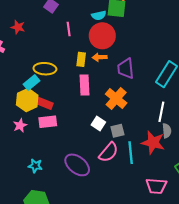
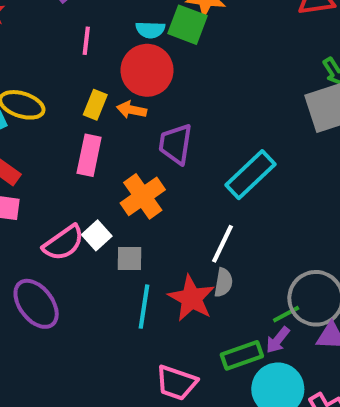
pink semicircle: (109, 152) -> (64, 243), moved

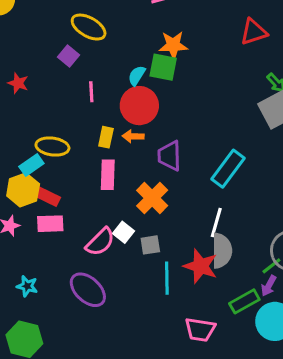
cyan semicircle: (150, 30) -> (137, 76), turned 130
gray semicircle: (223, 283) -> (222, 251), size x1.6

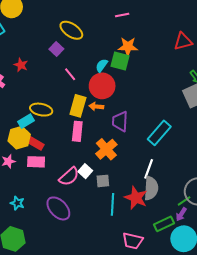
pink line: (91, 92) -> (70, 74), turned -40
yellow rectangle: (106, 137) -> (78, 106), size x1.5

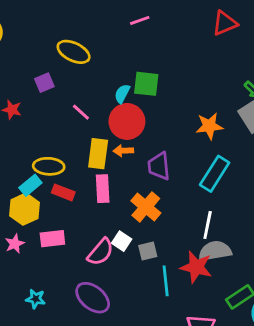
red triangle: (183, 41) -> (225, 23), moved
orange star: (128, 47) -> (209, 126), moved
purple square: (56, 49) -> (44, 83), moved, turned 32
red rectangle: (36, 143) -> (63, 192), moved
gray semicircle: (151, 188) -> (215, 251), turned -95

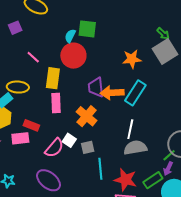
pink line: (81, 112) -> (33, 57), moved
orange arrow: (123, 151) -> (112, 93), moved, size x1.6
red rectangle: (63, 192) -> (31, 125), moved
red star: (196, 267) -> (125, 180), moved

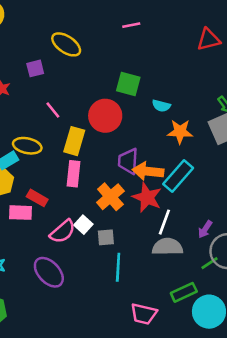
cyan semicircle: (70, 36) -> (161, 106), moved, turned -112
purple arrow: (168, 169) -> (205, 229), moved
red star: (125, 180) -> (147, 197), moved

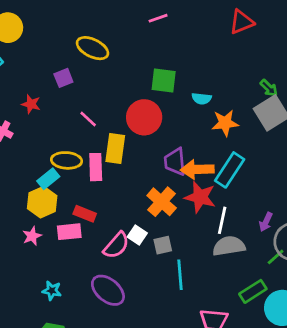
pink rectangle: (73, 174) -> (96, 167), moved

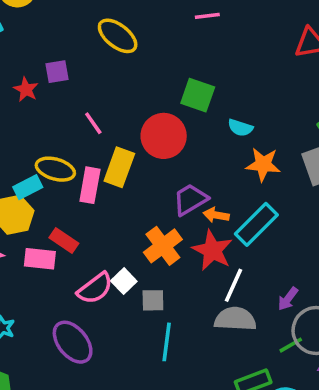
purple square: (63, 78) -> (57, 72), moved
purple trapezoid: (175, 162) -> (190, 199), turned 52
orange arrow: (197, 169) -> (216, 215), size x0.6

